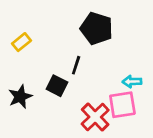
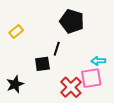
black square: (57, 86) -> (42, 64), turned -35
black star: (20, 97) -> (15, 84), moved

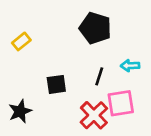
black line: (57, 49) -> (99, 76), moved
cyan arrow: (98, 61) -> (130, 66), moved

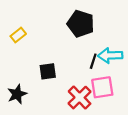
cyan arrow: (130, 66) -> (110, 55), size x1.5
black line: (99, 76) -> (93, 61), moved

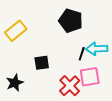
yellow rectangle: (18, 35) -> (16, 31), size x1.5

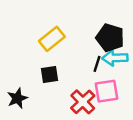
black pentagon: (71, 21) -> (110, 38), moved
yellow rectangle: (16, 31) -> (52, 39), moved

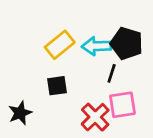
cyan arrow: (115, 58) -> (97, 46), moved

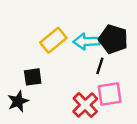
black square: (57, 86) -> (33, 77), moved

